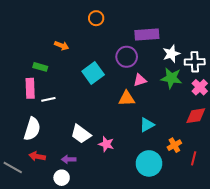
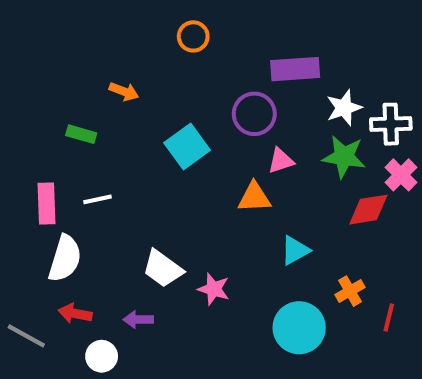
pink rectangle: (30, 88) -> (47, 203), moved
red diamond: (196, 116) -> (368, 210), moved
white circle: (62, 178) -> (102, 356), moved

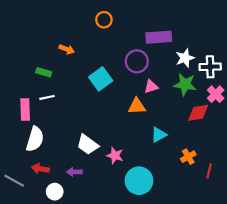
white line: (97, 199) -> (47, 97), moved
cyan circle: (299, 328) -> (139, 181), moved

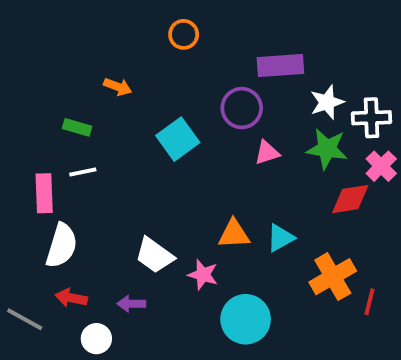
orange triangle: (137, 106) -> (234, 234), moved
orange cross: (188, 157) -> (333, 277), size x1.6

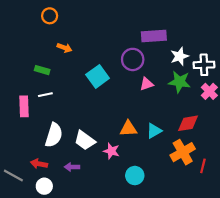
orange circle: (184, 34) -> (50, 16), moved
red diamond: (350, 199) -> (188, 123), moved
white semicircle: (62, 246) -> (54, 135), moved
cyan circle: (246, 319) -> (135, 176), size x0.7
white circle: (96, 339) -> (44, 186), moved

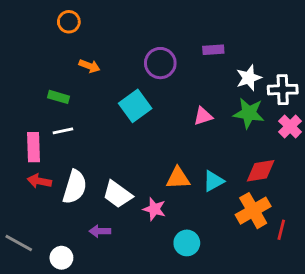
purple rectangle: (154, 36) -> (213, 50), size x0.6
purple circle: (133, 59) -> (160, 63), moved
red arrow: (39, 164) -> (39, 181), moved

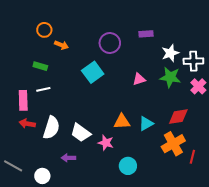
orange circle: (69, 22) -> (44, 30), moved

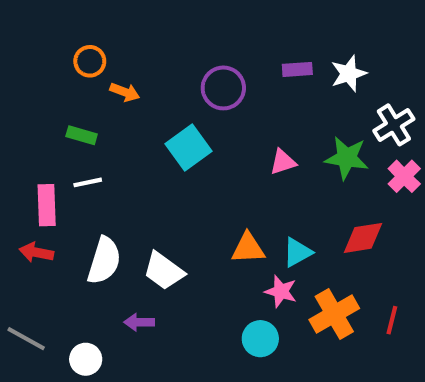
white star: (170, 53) -> (349, 74), moved
white cross: (193, 61) -> (394, 125), turned -30
red arrow: (27, 124) -> (36, 252), moved
pink star: (106, 143) -> (281, 291), moved
orange cross: (173, 144) -> (334, 314), moved

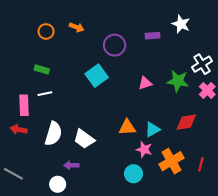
white star: (349, 74) -> (181, 24), moved, turned -30
orange arrow: (125, 92) -> (77, 27), moved
white circle: (86, 359) -> (58, 184), moved

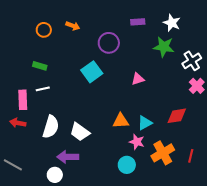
purple rectangle: (152, 36) -> (138, 22), moved
green star: (178, 81) -> (164, 47), moved
purple arrow: (71, 165) -> (68, 157), size x1.5

